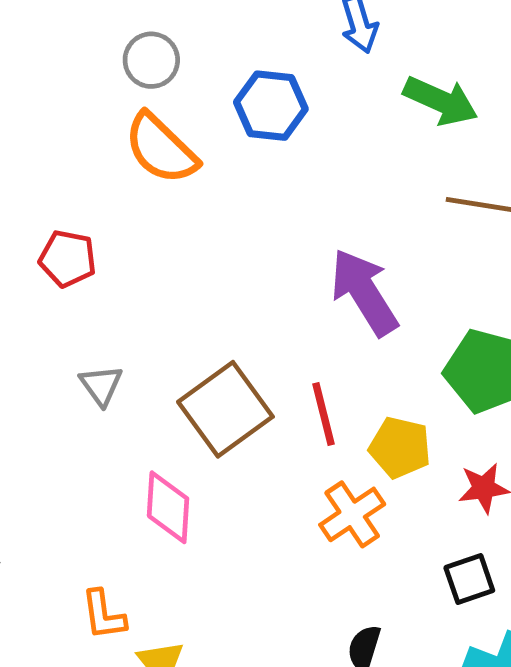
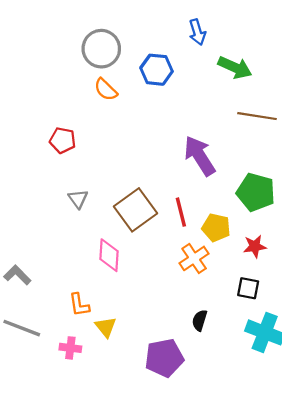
gray circle: (151, 60) -> (101, 49), size x1.5
orange semicircle: (161, 149) -> (106, 90), size x0.7
black square: (469, 579) -> (248, 288), turned 30

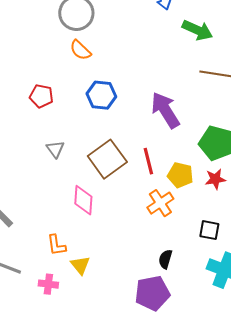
blue hexagon: (156, 70) -> (101, 95), moved
red star: (255, 246) -> (215, 179), moved
purple pentagon: (164, 358) -> (152, 293), moved

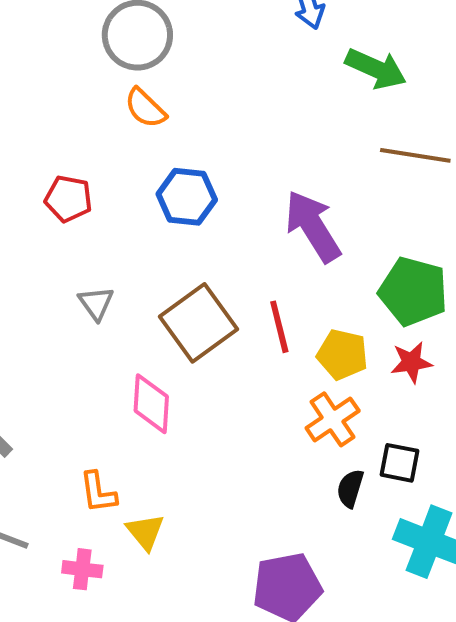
orange cross: (160, 203) -> (333, 419), moved
black semicircle: (165, 259) -> (350, 488), moved

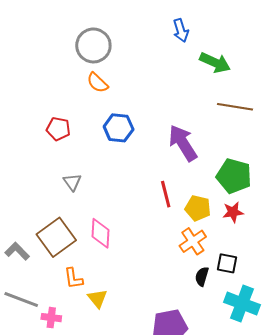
brown square: (199, 323) -> (56, 237), moved
pink cross: (82, 569) -> (51, 318), moved

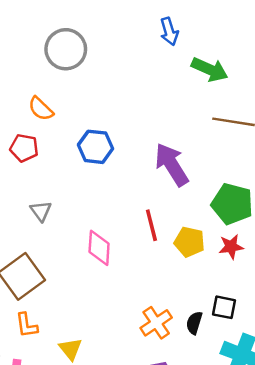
orange semicircle: (97, 83) -> (41, 109), moved
pink diamond: (100, 233) -> (99, 248), moved
orange cross: (193, 241) -> (156, 323), moved
orange L-shape: (73, 278) -> (27, 325), moved

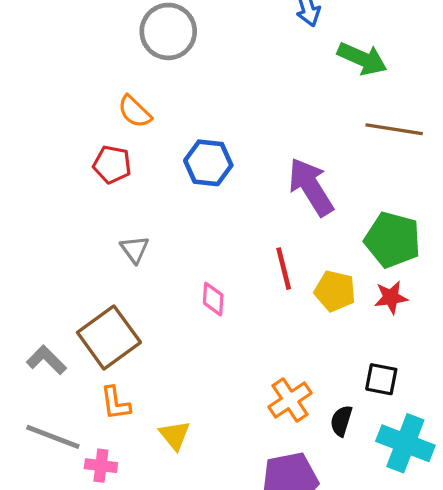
pink diamond: (99, 248) -> (213, 299), size x0.7
black semicircle: (194, 323) -> (341, 421), moved

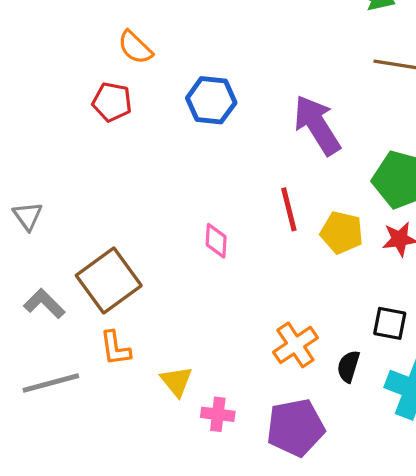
gray triangle: (135, 249) -> (28, 216), moved
gray line: (53, 437) -> (51, 383), turned -36
pink cross: (101, 466) -> (218, 414), moved

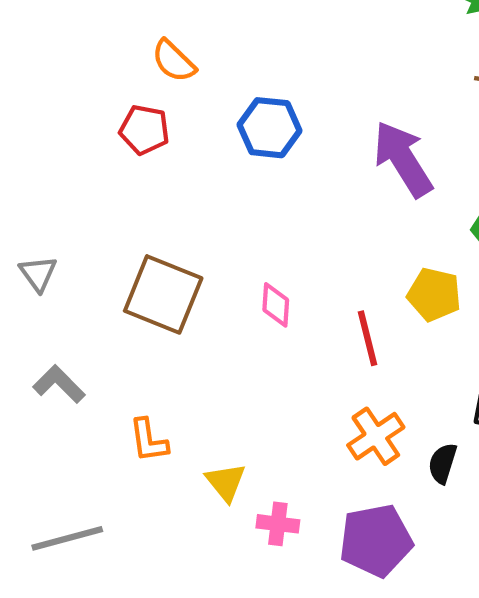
red line: (289, 209) -> (367, 338), moved
brown square: (109, 280) -> (163, 294), moved, turned -32
gray line: (51, 383) -> (67, 538), moved

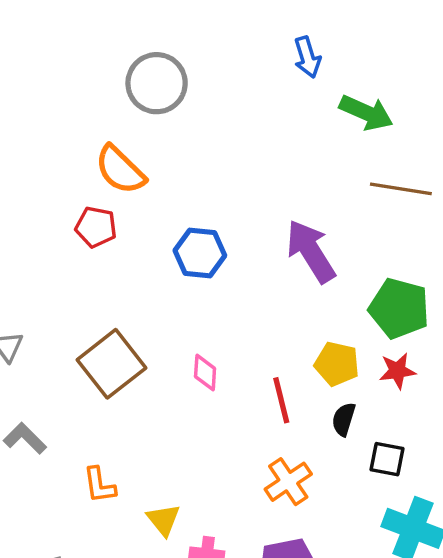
orange semicircle: (174, 61) -> (120, 170), size x1.4
blue hexagon: (270, 128) -> (200, 253), moved
brown square: (163, 294) -> (112, 364), turned 30
black semicircle: (443, 463) -> (344, 419), moved

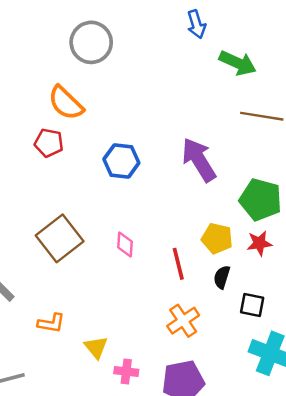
orange L-shape: (99, 485) -> (51, 323), turned -72

